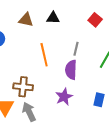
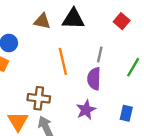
black triangle: (53, 18) -> (73, 19), size x1.5

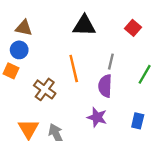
brown triangle: (42, 21) -> (24, 28), moved
brown cross: (39, 98) -> (45, 89), moved, turned 30
purple star: (86, 110) -> (97, 117), turned -30

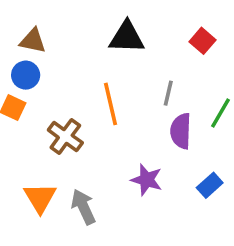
purple semicircle: (105, 86) -> (181, 131), moved
blue rectangle: (138, 121) -> (210, 185), turned 35

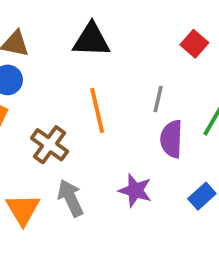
black triangle: (127, 37) -> (91, 40), moved
gray arrow: (83, 207) -> (70, 198), moved

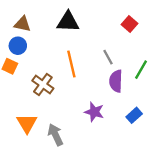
gray line: (158, 99) -> (108, 57), turned -42
gray arrow: (70, 198) -> (55, 135), moved

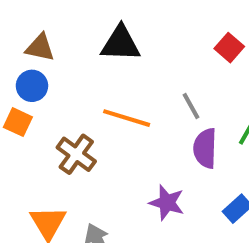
orange line: (71, 64) -> (127, 118), turned -60

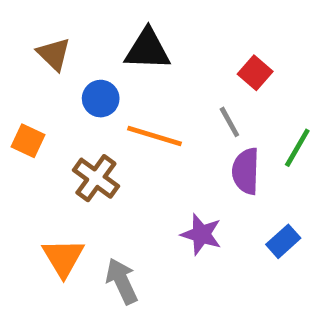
brown triangle: (40, 48) -> (54, 54), turned 32
red square: (229, 48) -> (255, 73), moved
blue circle: (32, 86) -> (101, 99), moved

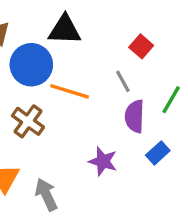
blue circle: (101, 99) -> (31, 65), size x1.6
blue rectangle: (283, 241) -> (158, 153), moved

